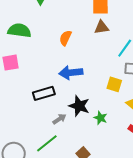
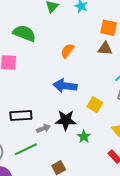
yellow square: (114, 84) -> (95, 105), moved
black rectangle: (44, 93) -> (21, 115), moved
black star: (79, 106) -> (66, 120), turned -30

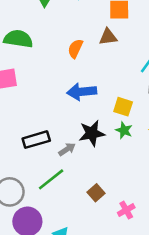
brown triangle: (105, 48) -> (108, 37), moved
green star: (84, 137) -> (124, 130), moved

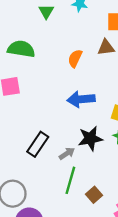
black rectangle: (36, 140) -> (38, 144), turned -40
green line: (51, 179) -> (70, 180), moved, turned -36

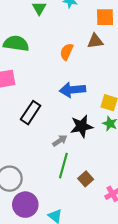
black rectangle: (38, 144) -> (31, 113), moved

